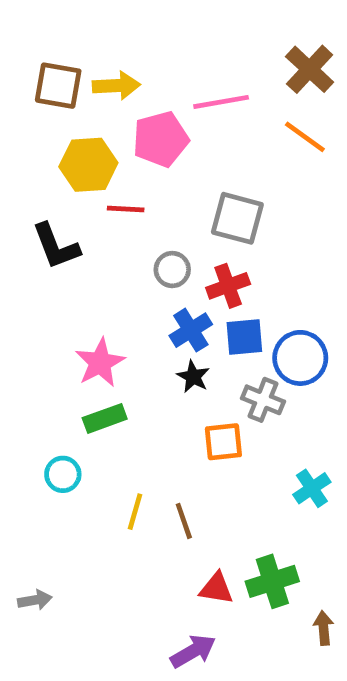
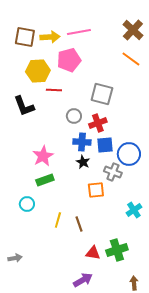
pink line: (221, 102) -> (79, 32), moved
blue cross: (191, 330) -> (82, 142), turned 36
brown arrow: (324, 628) -> (134, 283), moved

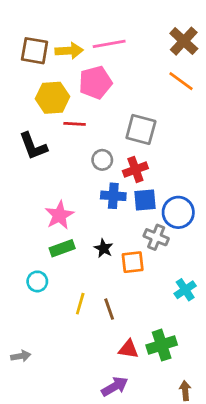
black star: (83, 162) -> (104, 248), moved

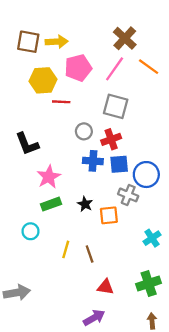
brown cross: (184, 41) -> (125, 38), moved
pink line: (109, 44) -> (115, 69), moved, turned -45
black L-shape: (33, 146) -> (27, 144), moved
green cross: (162, 345) -> (149, 284), moved
gray arrow: (21, 356) -> (17, 293), size x1.6

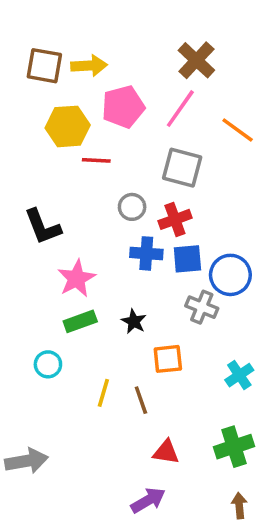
orange line: (149, 67) -> (238, 130), moved
orange square: (109, 215) -> (168, 359), moved

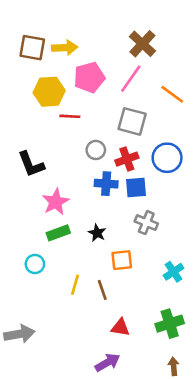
blue circle: (230, 275) -> (167, 158), moved

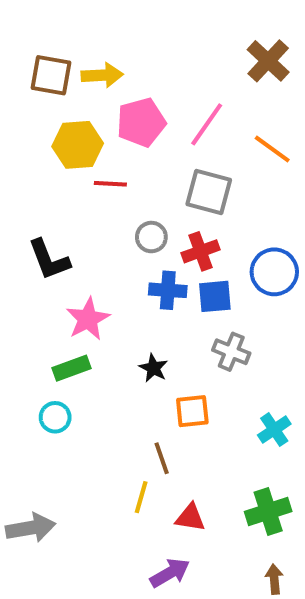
brown cross: (142, 44) -> (268, 61), moved
blue circle: (167, 158) -> (274, 272), moved
green rectangle: (58, 233) -> (71, 368), moved
yellow line: (75, 285) -> (141, 497), moved

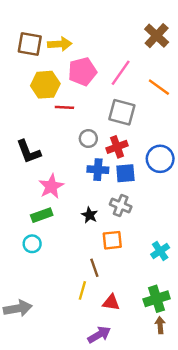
gray cross: (231, 352) -> (121, 206), moved
brown arrow: (274, 579) -> (160, 325), moved

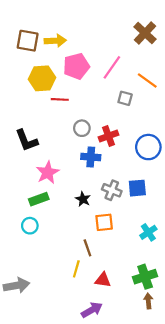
gray square: (122, 112) -> (125, 98), moved, size x0.6
blue square: (125, 173) -> (137, 188), moved

